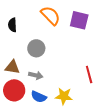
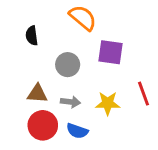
purple square: (79, 20) -> (110, 52), moved
yellow star: (64, 96) -> (108, 103), moved

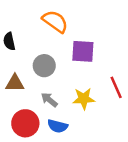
brown triangle: (37, 94) -> (15, 83), moved
gray arrow: (70, 102) -> (49, 100), turned -144

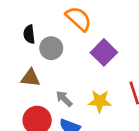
purple square: (83, 51) -> (104, 52), turned 35
gray circle: (44, 66) -> (51, 48), moved

